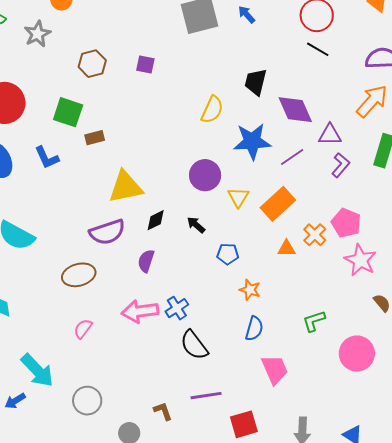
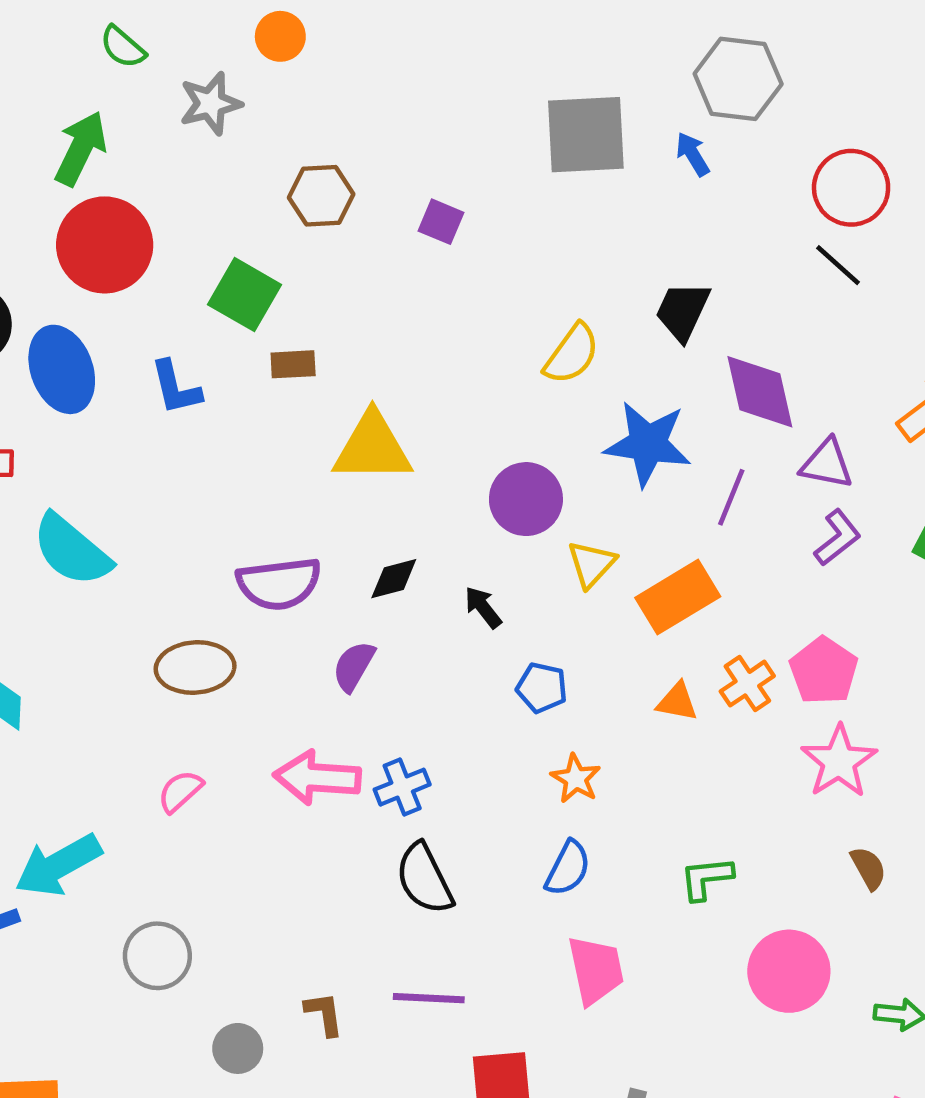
purple line: (292, 157) -> (731, 497), turned -45
yellow triangle: (126, 187) -> (372, 447), moved
cyan arrow: (37, 370) -> (58, 865), turned 93

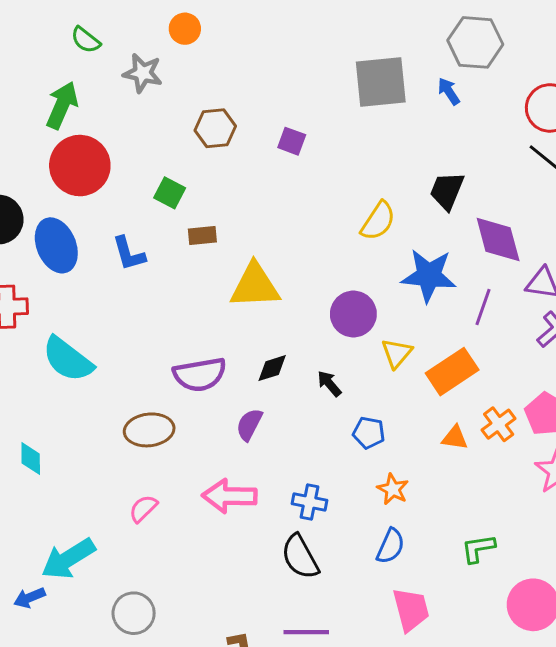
gray star: (210, 104) -> (143, 73), turned 30
green square: (244, 295) -> (170, 193), size x0.7
blue cross: (402, 787) -> (310, 502), moved, turned 36

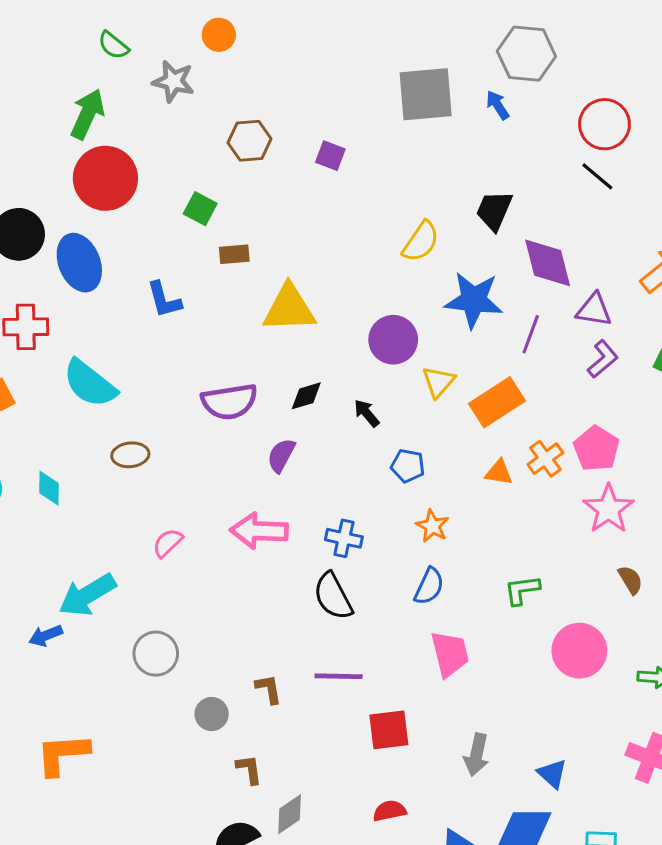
blue L-shape: (129, 254) -> (164, 300), moved
brown ellipse: (149, 430) -> (130, 455), moved, size x0.7

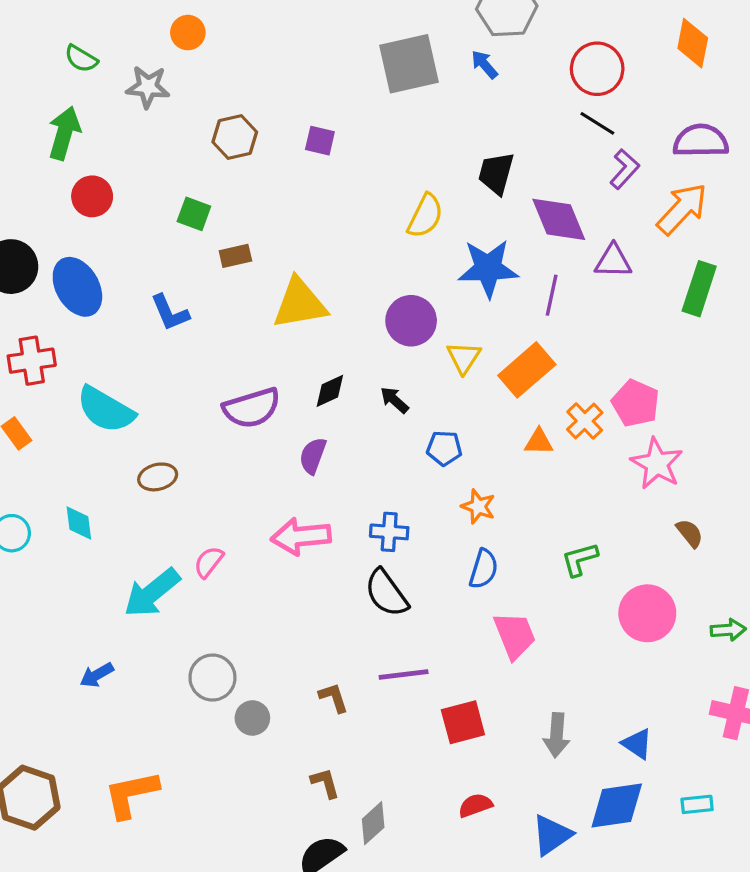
red circle: (105, 178) -> (92, 196), size x0.6
purple L-shape: (603, 359) -> (625, 169), moved
cyan arrow: (87, 595) -> (152, 593), moved
gray circle: (212, 714) -> (252, 718), moved

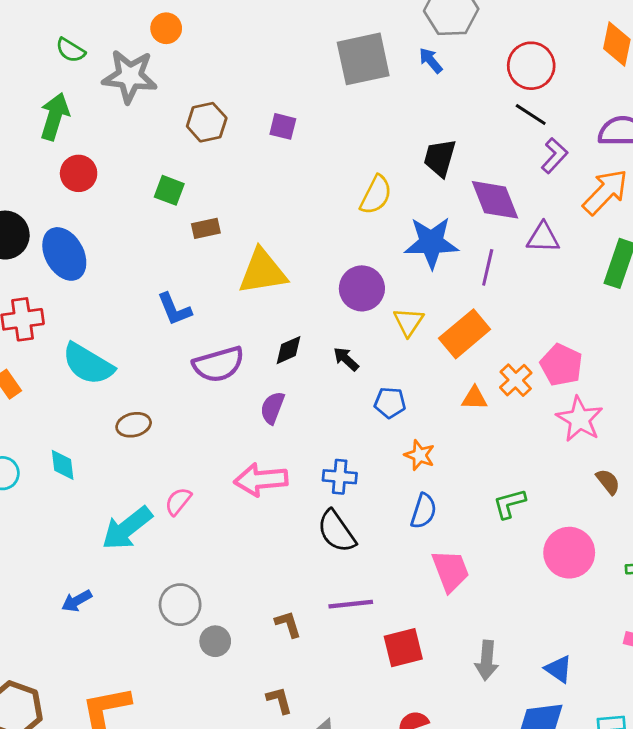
gray star: (148, 87) -> (130, 76), size x1.4
blue L-shape: (170, 313) -> (174, 309), moved

